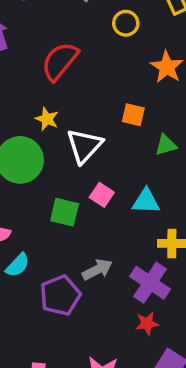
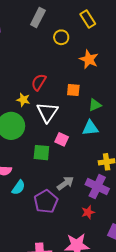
red semicircle: (60, 61) -> (39, 82), moved, size x0.7
cyan triangle: (146, 201) -> (90, 128), moved
red star: (147, 323) -> (88, 212), moved

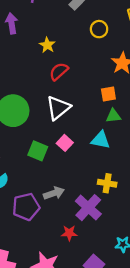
orange square: (73, 90) -> (108, 94), moved, turned -32
yellow star: (23, 100) -> (47, 45), moved

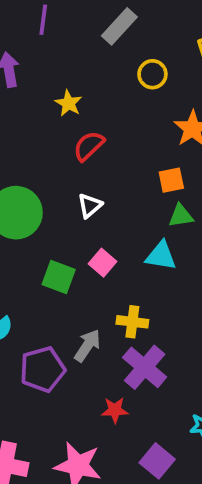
white triangle: (58, 108) -> (90, 206), size x0.6
yellow cross: (107, 183) -> (132, 322), moved
gray arrow: (54, 193) -> (87, 346), turned -36

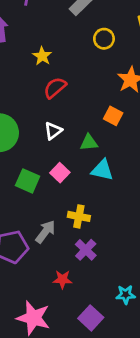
orange square: (171, 180) -> (113, 116), turned 36
green triangle: (181, 216) -> (89, 143), moved
purple cross: (145, 367) -> (86, 250), size x0.7

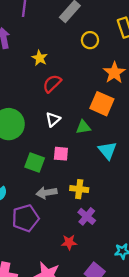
orange square: (113, 116) -> (102, 104), size x1.5
cyan triangle: (102, 170) -> (107, 150), moved, turned 42
pink square: (60, 173) -> (61, 154), turned -35
gray arrow: (45, 232) -> (47, 193), moved, turned -132

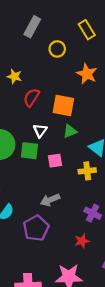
orange square: (102, 104) -> (63, 106), moved
green square: (35, 163) -> (29, 151), moved
yellow cross: (79, 189) -> (87, 171), moved

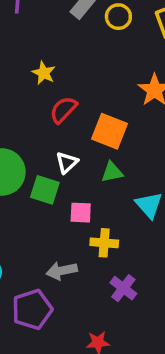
yellow circle: (57, 49) -> (118, 17), moved
yellow cross: (87, 171) -> (104, 243), moved
purple cross: (93, 213) -> (123, 288), moved

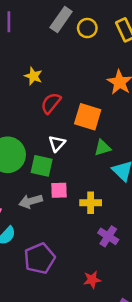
green triangle: (112, 172) -> (103, 148), moved
pink square: (81, 213) -> (59, 190), moved
gray arrow: (62, 271) -> (31, 201), moved

